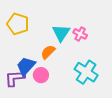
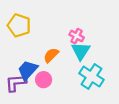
cyan triangle: (61, 33) -> (81, 51), moved
pink cross: (80, 34) -> (77, 36), moved

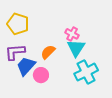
cyan cross: (91, 76) -> (86, 72), turned 30
purple L-shape: (16, 83) -> (15, 52), moved

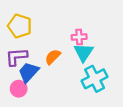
pink cross: (72, 34) -> (79, 37), turned -32
pink circle: (41, 75) -> (19, 89), moved

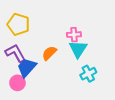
purple L-shape: (16, 57) -> (15, 53), turned 65
cyan cross: (95, 79) -> (88, 74), size x0.7

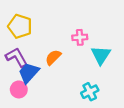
cyan triangle: (78, 49) -> (101, 55), moved
cyan cross: (88, 74) -> (90, 92), moved

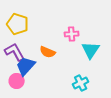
orange semicircle: (53, 57) -> (48, 52), turned -112

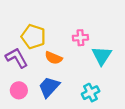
yellow pentagon: (18, 24) -> (33, 37), moved
blue trapezoid: (26, 66) -> (49, 87), moved

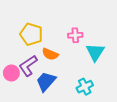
purple L-shape: (17, 58) -> (28, 66), moved, turned -95
pink circle: (19, 90) -> (11, 73), moved

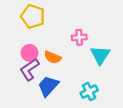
yellow pentagon: (31, 34) -> (33, 16), moved
pink circle: (11, 73) -> (29, 53), moved

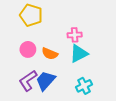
cyan triangle: (100, 55) -> (79, 54), moved, turned 30
purple L-shape: (29, 69) -> (28, 81), moved

